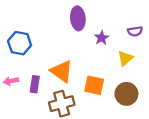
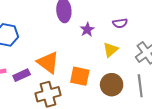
purple rectangle: (35, 84) -> (22, 75), turned 56

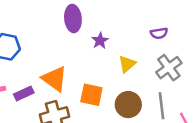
purple semicircle: (120, 23) -> (159, 33), moved

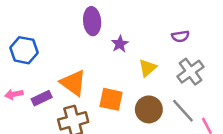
gray line: (161, 106) -> (183, 111), turned -35

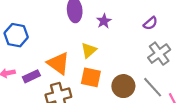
purple semicircle: (180, 36) -> (150, 23), turned -32
purple star: (120, 44) -> (104, 21), moved
yellow triangle: (148, 68) -> (89, 50), moved

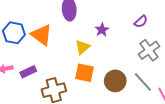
purple star: (104, 21) -> (102, 30), moved
orange triangle: (58, 63) -> (42, 35), moved

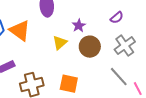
orange square: (85, 73) -> (69, 84), moved
brown circle: (115, 81) -> (90, 47), moved

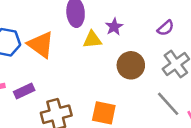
purple star: (79, 26) -> (114, 27), moved
yellow triangle: (60, 43) -> (92, 40), moved, turned 35

